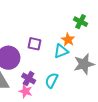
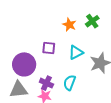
green cross: (81, 22) -> (92, 21), turned 32
orange star: (68, 40) -> (69, 25), moved

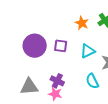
purple circle: (24, 64) -> (35, 46), moved
cyan semicircle: (69, 83) -> (92, 81), moved, turned -49

